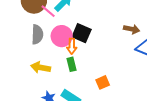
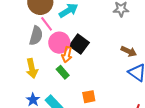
pink line: (48, 11) -> (47, 24), moved
green rectangle: (72, 64) -> (63, 72), turned -40
yellow arrow: (41, 67) -> (32, 68), turned -126

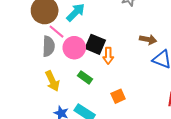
orange arrow: (67, 55) -> (108, 56), moved

